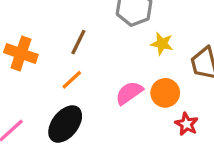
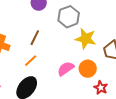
yellow star: (162, 44) -> (86, 39), size x1.5

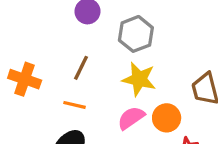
yellow star: (86, 39) -> (139, 79), moved
orange line: (31, 61) -> (75, 105), turned 56

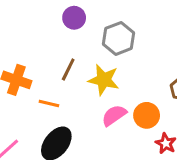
yellow star: (139, 79) -> (104, 80), moved
orange line: (75, 105) -> (49, 104), moved

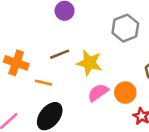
gray hexagon: (118, 38) -> (125, 28), moved
brown line: (68, 70) -> (60, 54), turned 42

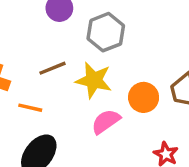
gray hexagon: (125, 28) -> (106, 32), moved
orange circle: (125, 93) -> (144, 97), moved

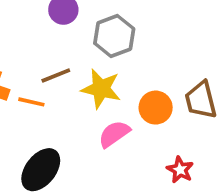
orange line: (30, 108) -> (31, 102), moved

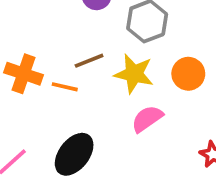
orange circle: (156, 108) -> (188, 74), moved

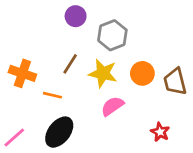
brown line: (89, 61) -> (70, 64), turned -35
orange line: (65, 87) -> (52, 95), moved

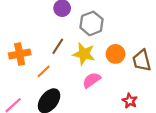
orange cross: (22, 73) -> (20, 54), turned -30
orange line: (52, 95) -> (44, 71), turned -56

